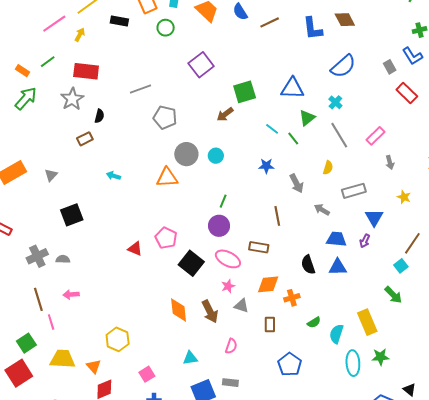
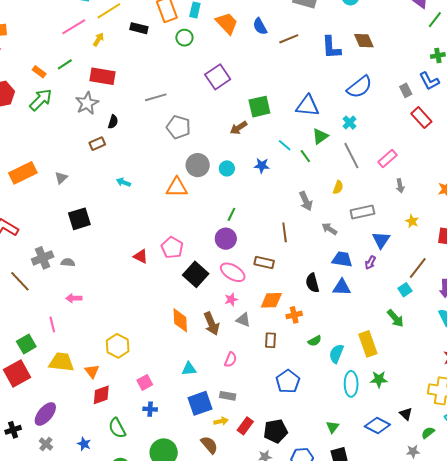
blue star: (266, 166) -> (262, 166), moved
brown line: (38, 299) -> (20, 281), moved, turned -30

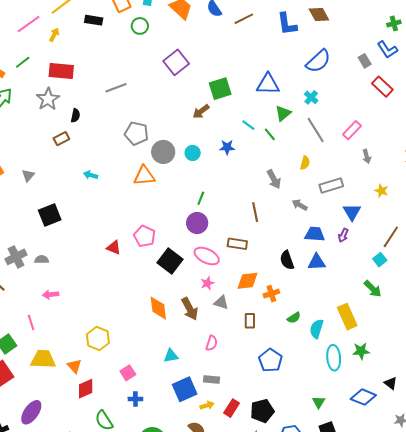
gray pentagon: (178, 127) -> (136, 133), moved

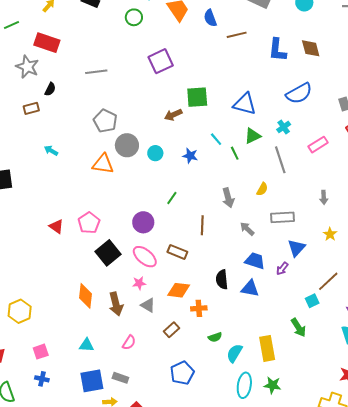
gray star: (48, 99) -> (27, 67), turned -30
pink rectangle: (352, 130) -> (318, 145), moved
green line: (201, 198) -> (172, 198), moved
brown rectangle: (250, 321) -> (172, 330), turned 35

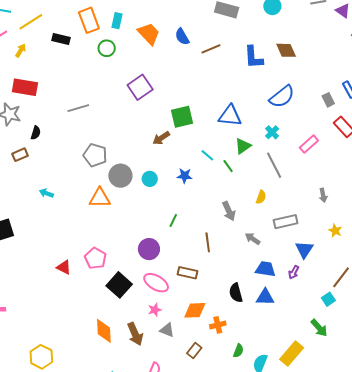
green semicircle: (215, 337) -> (238, 351), turned -40
yellow rectangle: (267, 348) -> (292, 354), turned 60

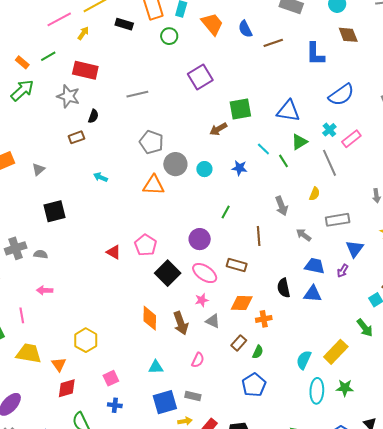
brown diamond: (286, 50) -> (348, 35), moved
pink rectangle: (309, 144) -> (351, 139), moved
green semicircle: (238, 351) -> (258, 352), moved

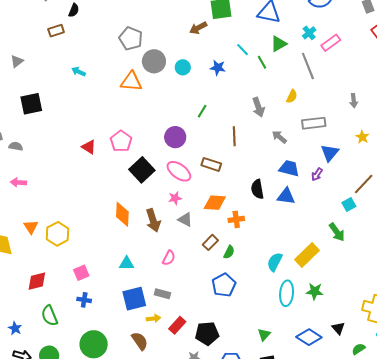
orange triangle: (59, 364) -> (31, 227), moved

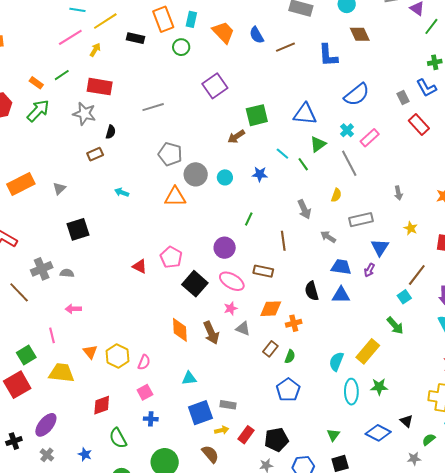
pink semicircle: (169, 258) -> (144, 362), moved

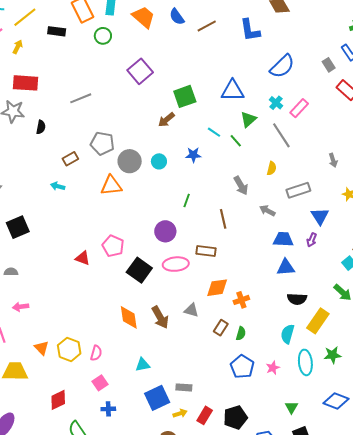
brown rectangle: (95, 154) -> (70, 159), moved
pink ellipse: (232, 281) -> (176, 264), turned -30
black semicircle: (312, 291) -> (297, 299), moved, turned -66
pink star: (231, 308) -> (273, 368), moved

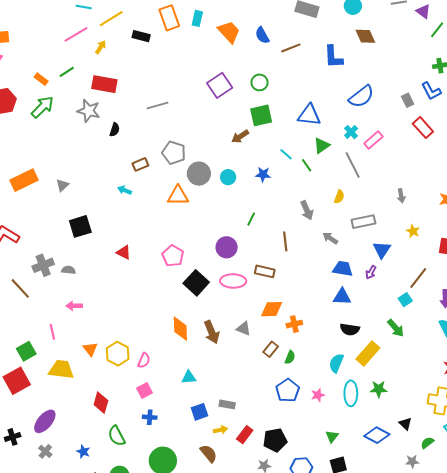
green circle: (103, 36) -> (260, 82), moved
red triangle: (83, 258) -> (124, 252), moved
blue square: (157, 398) -> (200, 412), size x0.7
red diamond: (58, 400) -> (101, 403), turned -55

